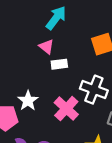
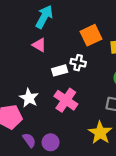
white rectangle: (59, 64) -> (60, 70), moved
white cross: (94, 90) -> (78, 63), moved, size x0.6

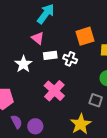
white rectangle: (60, 70) -> (50, 55), moved
white star: (29, 98) -> (23, 64), moved

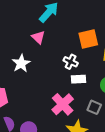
white rectangle: (50, 55) -> (78, 79), moved
pink cross: (54, 91) -> (63, 104), moved

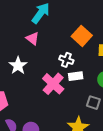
orange square: (88, 39) -> (82, 36), turned -30
pink cross: (63, 104) -> (53, 84), moved

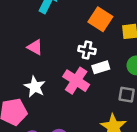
pink triangle: (33, 39) -> (35, 47), moved
white star: (18, 66) -> (35, 87), moved

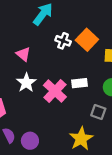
white cross: (87, 50) -> (63, 41), moved
white star: (35, 87) -> (26, 83), moved

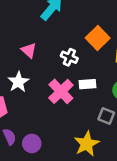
white cross: (63, 41) -> (69, 57), moved
white star: (26, 83) -> (18, 82), moved

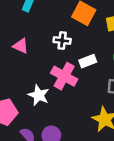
white star: (18, 82) -> (39, 95), moved

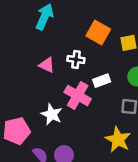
pink triangle: (21, 46) -> (47, 65), moved

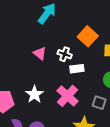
white rectangle: (102, 81) -> (77, 69), moved
pink cross: (78, 95) -> (67, 96), moved

